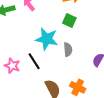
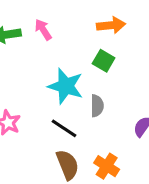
black line: (34, 61) -> (64, 128), moved, turned -30

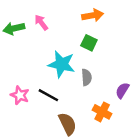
black line: (64, 128) -> (48, 95), moved
orange cross: (107, 166) -> (102, 112), moved

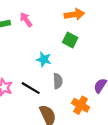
cyan star: (62, 64) -> (44, 59), size x0.6
gray semicircle: (87, 77) -> (58, 81), moved

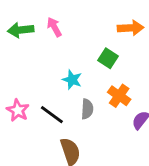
orange arrow: (74, 14) -> (131, 28), moved
orange cross: (81, 105) -> (119, 96), moved

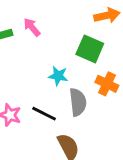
green square: (108, 58) -> (90, 49), size x1.4
gray semicircle: (87, 109) -> (78, 102), size x1.4

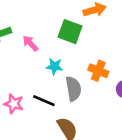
pink arrow: (32, 27) -> (30, 43), moved
green square: (90, 49) -> (70, 32), moved

